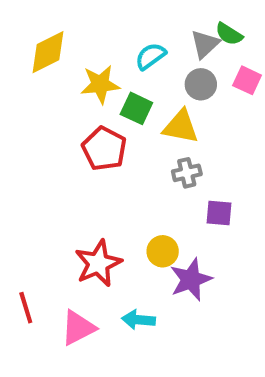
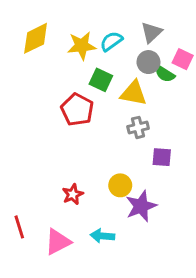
green semicircle: (229, 34) -> (165, 74), moved
yellow star: (100, 84) -> (82, 46), moved
red star: (98, 263) -> (73, 194), size x0.6

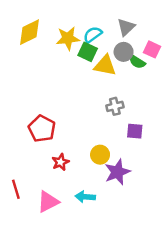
green square: (101, 80) -> (88, 52), moved
yellow triangle: (134, 93) -> (105, 65), moved
red pentagon: (77, 110) -> (42, 129), moved

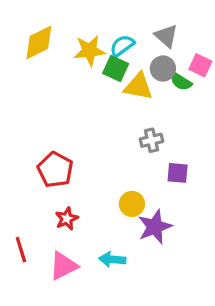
gray triangle: (126, 27) -> (166, 36), turned -36
red star: (60, 162) -> (67, 219), moved

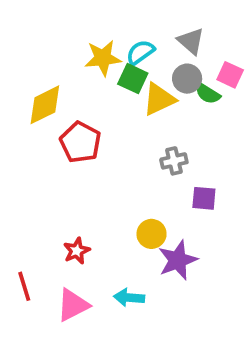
yellow diamond: (39, 42) -> (45, 105), moved
yellow triangle: (138, 86) -> (159, 99), turned -36
red pentagon: (55, 170) -> (80, 142), moved

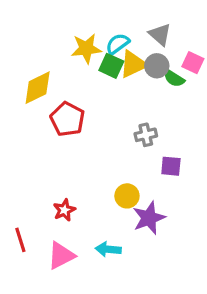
yellow triangle: (159, 99) -> (133, 64), moved

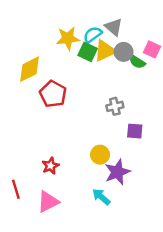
gray triangle: (160, 34) -> (114, 27), moved
cyan arrow: (108, 249) -> (101, 197), moved, turned 36

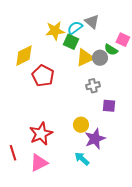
yellow triangle: (105, 51) -> (85, 58), moved
gray circle: (124, 52) -> (100, 58), moved
red star: (51, 166) -> (41, 134), size x1.6

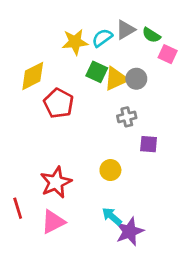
gray triangle: (92, 22) -> (125, 30), turned 49
green square: (71, 42) -> (97, 72), moved
green semicircle: (111, 50) -> (151, 35), moved
purple star: (95, 139) -> (129, 231), moved

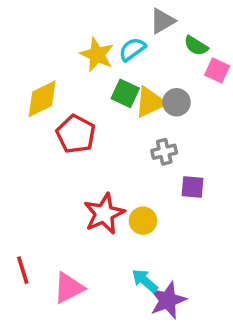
gray triangle: (125, 30) -> (162, 21), moved
yellow star: (75, 42) -> (97, 55), turned 30
red star: (56, 182) -> (104, 214), moved

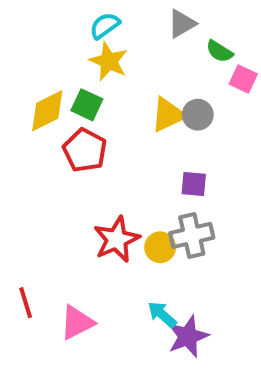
cyan semicircle: (132, 49) -> (105, 26), moved
green square: (125, 93) -> (87, 105), moved
gray cross: (164, 152) -> (192, 235), moved, size x1.5
purple square: (192, 187) -> (194, 184), moved

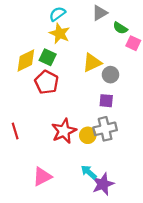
gray circle: (198, 115) -> (110, 75), moved
red line: (26, 303) -> (15, 131), moved

